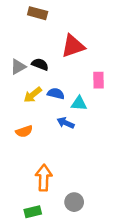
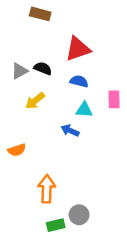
pink rectangle: (99, 80) -> (114, 99), moved
blue semicircle: (56, 94) -> (79, 81), moved
orange semicircle: (24, 131) -> (17, 150), moved
green rectangle: (33, 212) -> (56, 225), moved

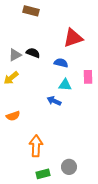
red triangle: (78, 49) -> (73, 38), moved
yellow arrow: (35, 101) -> (11, 78), moved
gray circle: (79, 215) -> (69, 167), moved

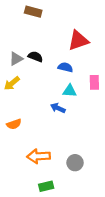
orange arrow: (36, 146) -> (39, 156), turned -95
gray circle: (69, 167) -> (75, 163), moved

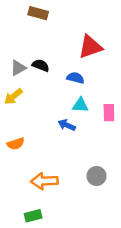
pink rectangle: (94, 82) -> (109, 113), moved
gray circle: (75, 163) -> (97, 176), moved
green rectangle: (46, 186) -> (33, 216), moved

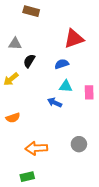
black semicircle: (41, 65) -> (29, 61), moved, turned -80
gray triangle: (18, 68) -> (15, 44), moved, turned 32
blue semicircle: (75, 78) -> (62, 64), turned -32

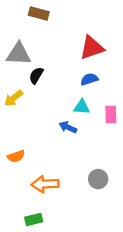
gray triangle: (15, 44) -> (19, 54), size x1.5
blue semicircle: (62, 64) -> (89, 79), moved
orange semicircle: (13, 118) -> (16, 156), moved

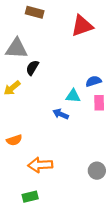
red triangle: (92, 48) -> (82, 26), moved
blue semicircle: (89, 79) -> (93, 81), moved
gray circle: (98, 179) -> (97, 171), moved

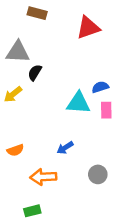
cyan triangle: (73, 96) -> (78, 103), size x1.5
blue arrow: (61, 114) -> (65, 148), moved, turned -56
gray circle: (97, 171) -> (98, 174), moved

